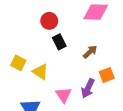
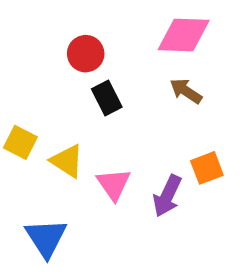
brown arrow: (90, 52) -> (186, 91), moved, turned -104
pink triangle: (64, 95) -> (114, 184), moved

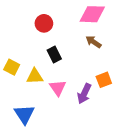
black rectangle: (107, 98) -> (54, 54), moved
yellow triangle: (67, 161) -> (35, 76), turned -36

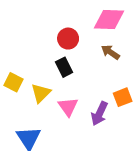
red circle: (44, 23) -> (68, 39), moved
yellow triangle: (35, 76) -> (41, 93), turned -42

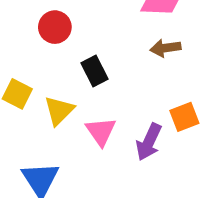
red circle: (68, 39) -> (55, 27), moved
brown arrow: (110, 52) -> (166, 48), turned -42

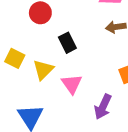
purple arrow: (149, 142) -> (103, 107), moved

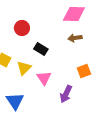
black rectangle: (67, 43) -> (41, 49), turned -32

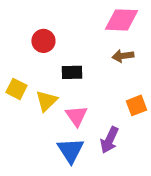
black rectangle: (41, 49) -> (72, 72), turned -32
blue triangle: (15, 101) -> (70, 150), moved

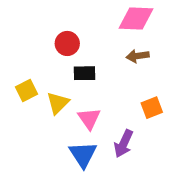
red circle: (43, 41) -> (67, 43), moved
yellow square: (16, 89) -> (27, 90), turned 36

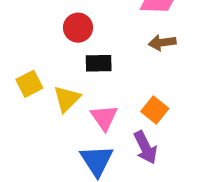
orange square: (152, 108) -> (155, 110), moved, turned -30
purple arrow: (124, 144) -> (145, 147), turned -52

